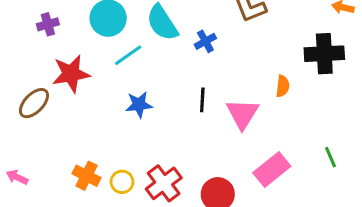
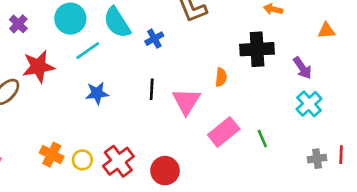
purple cross: (48, 24) -> (18, 24), turned -30
pink rectangle: (272, 169) -> (224, 132), moved

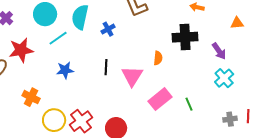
cyan semicircle: (117, 23) -> (80, 17), turned 45
orange cross: (52, 155) -> (31, 97), moved
yellow circle: (82, 160) -> (54, 120), size x1.5

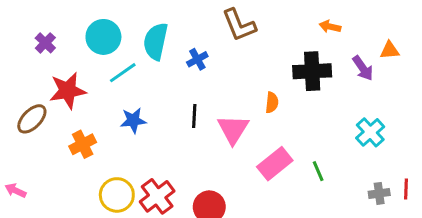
purple arrow: (219, 51) -> (363, 68), moved
orange cross: (31, 97) -> (83, 144), moved, turned 36

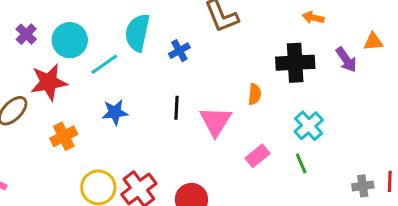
cyan circle: (103, 37) -> (70, 40), moved
cyan cross: (370, 132) -> (309, 126), moved
pink rectangle: (275, 164) -> (258, 156), size x0.7

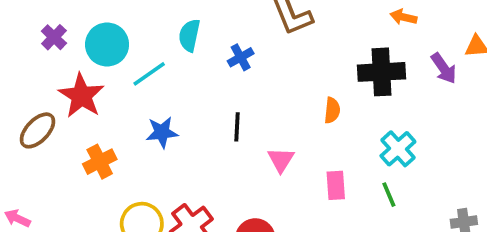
cyan semicircle: (137, 33) -> (189, 35), size x0.7
red star: (49, 82) -> (81, 96), turned -30
pink triangle: (216, 121) -> (281, 160), moved, size x0.7
pink rectangle: (258, 156) -> (336, 185), turned -55

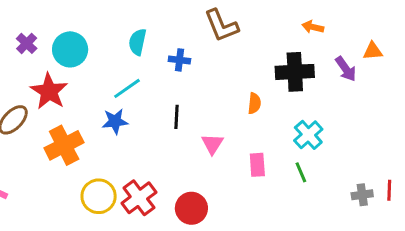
blue cross: (241, 57) -> (179, 60), turned 36
cyan line: (149, 74) -> (127, 88), moved
orange cross: (100, 162) -> (64, 145), size x1.4

